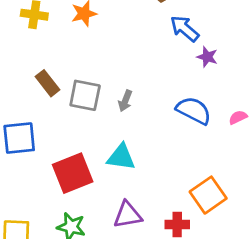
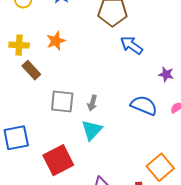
purple star: (207, 57) -> (166, 74), moved
brown rectangle: (48, 83) -> (31, 70), moved
cyan triangle: (121, 157) -> (92, 130), moved, turned -50

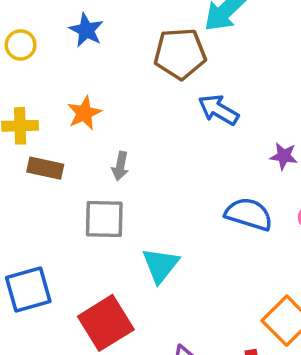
brown rectangle: (31, 70) -> (45, 168), turned -30
gray arrow: (92, 103) -> (120, 166), moved

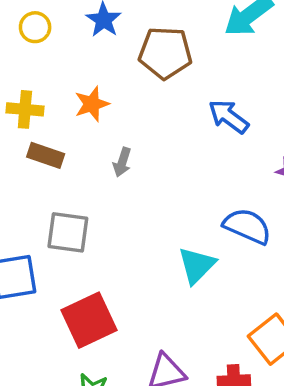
brown pentagon: (180, 54) -> (165, 53), moved
gray square: (104, 219) -> (68, 232), moved
cyan triangle: (161, 265) -> (197, 265), moved

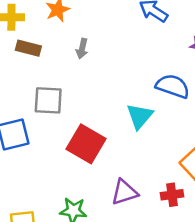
red square: (89, 320) -> (86, 144), moved, turned -30

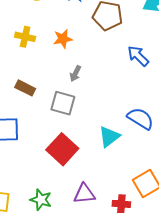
brown rectangle: (28, 48) -> (25, 88), moved
gray square: (48, 100) -> (63, 103), moved

